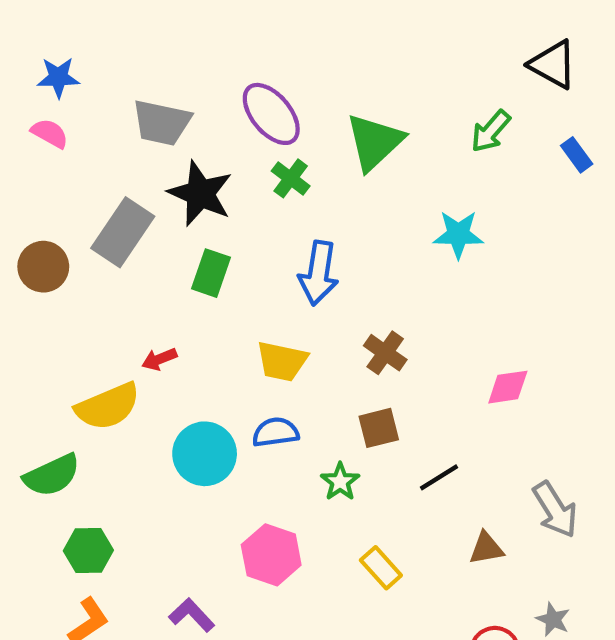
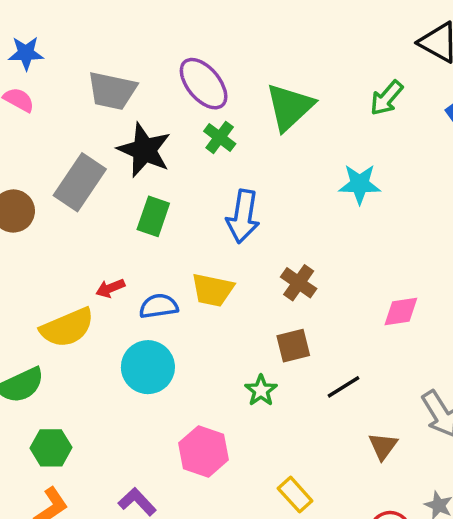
blue semicircle: (276, 432) -> (159, 306), moved
brown triangle: (486, 548) -> (383, 446), turned -44
yellow rectangle: (381, 568) -> (295, 495), moved

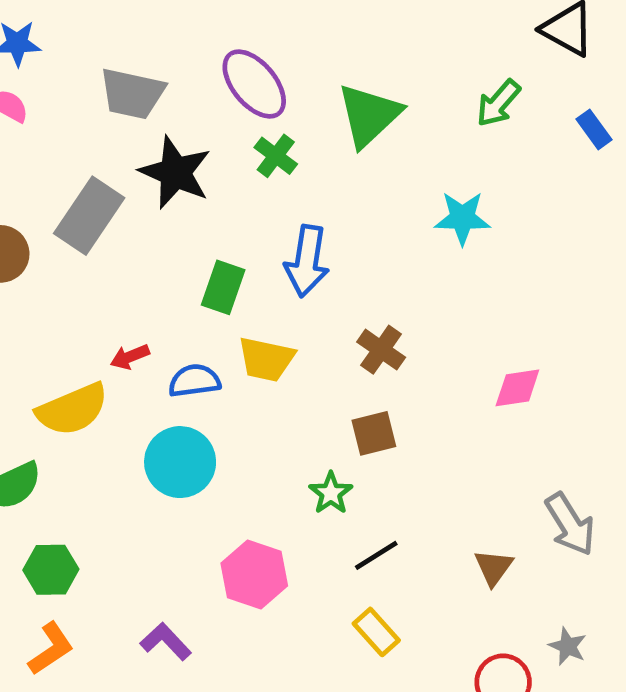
green rectangle: (153, 216) -> (223, 287), moved
black line: (343, 387) -> (376, 555), moved

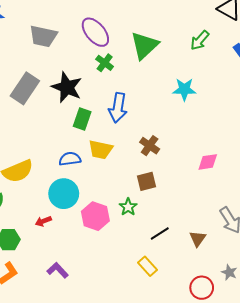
black star: (175, 173) -> (67, 87), moved
red arrow: (130, 357) -> (43, 221), moved
black line: (376, 555) -> (160, 233), moved
pink hexagon: (254, 575) -> (95, 216), moved

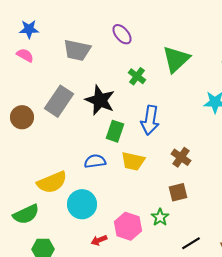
purple ellipse: (95, 32) -> (122, 34), moved, size x0.7
blue semicircle: (70, 159) -> (95, 161), moved
cyan circle: (64, 194) -> (82, 204), moved
red arrow: (43, 221) -> (99, 240), moved

